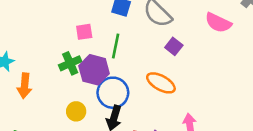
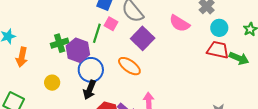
pink square: (84, 32) -> (111, 24), moved, turned 32
purple square: (174, 46) -> (143, 38), size x1.6
yellow circle: (76, 111) -> (52, 83), moved

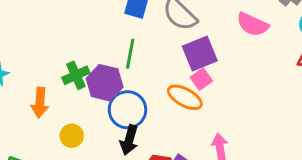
pink square: (111, 24) -> (201, 79), moved, turned 32
purple square: (143, 38) -> (200, 53), turned 30
orange arrow: (22, 57) -> (40, 103), moved

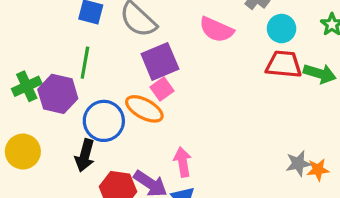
blue circle: (127, 110) -> (104, 121), moved
yellow circle: (72, 136) -> (23, 152), size x1.4

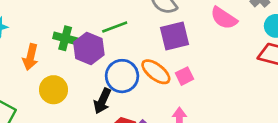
green line: (85, 63) -> (115, 27), turned 50
green cross: (27, 86) -> (65, 38), turned 30
pink square: (162, 89) -> (185, 76), moved

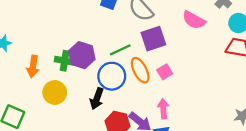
green line: (115, 27) -> (120, 50), moved
green cross: (65, 38) -> (65, 61), moved
orange ellipse: (156, 72) -> (140, 70), turned 30

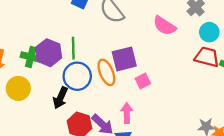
purple square: (153, 39) -> (124, 59), moved
green line: (120, 50) -> (73, 48), moved, turned -70
pink square: (165, 72) -> (143, 81), moved

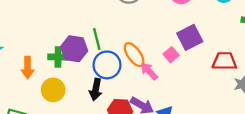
red trapezoid: (207, 57) -> (224, 61), moved
purple square: (124, 59) -> (190, 37), moved
pink arrow: (127, 113) -> (149, 71), moved, turned -30

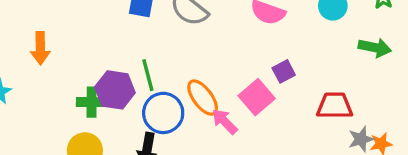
purple square: (190, 37) -> (284, 71), size x0.6
pink square: (171, 55) -> (257, 97), size x1.5
orange arrow: (28, 68) -> (40, 48), moved

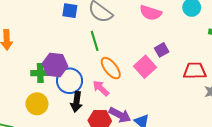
green line: (148, 75) -> (95, 41), moved
blue circle: (163, 113) -> (70, 81), moved
pink arrow: (225, 122) -> (101, 88), moved

